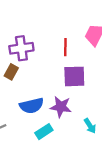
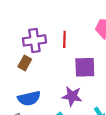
red line: (65, 47) -> (64, 39), moved
blue semicircle: (32, 106) -> (29, 98), moved

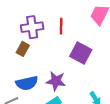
purple square: (85, 67) -> (81, 53), turned 30
purple star: (72, 96) -> (56, 81), moved

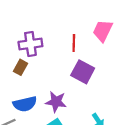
red line: (61, 26) -> (74, 43), moved

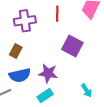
red line: (74, 43) -> (57, 14), moved
brown rectangle: (20, 67) -> (16, 51), moved

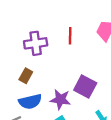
purple square: (72, 46) -> (85, 86), moved

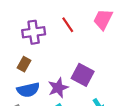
red line: (70, 36) -> (68, 25), turned -35
purple star: (60, 99) -> (58, 88), turned -30

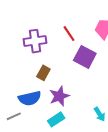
brown rectangle: (24, 64) -> (43, 73), moved
purple square: (83, 75) -> (85, 57), moved

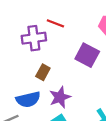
red line: (69, 34) -> (55, 23), moved, turned -35

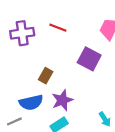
purple cross: (34, 38) -> (22, 33), moved

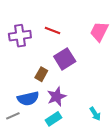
purple square: (89, 59) -> (65, 59), moved, turned 30

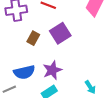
brown rectangle: (41, 74) -> (33, 38), moved

